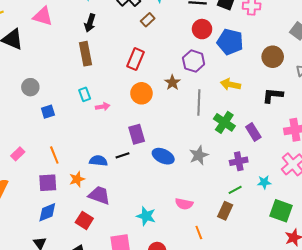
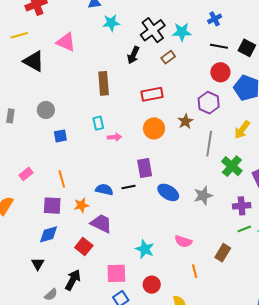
black arrow: (90, 23) -> (133, 55), moved
red rectangle: (136, 59) -> (152, 94), turned 50
yellow arrow: (230, 84) -> (242, 130), turned -72
green line: (235, 190) -> (244, 229), moved

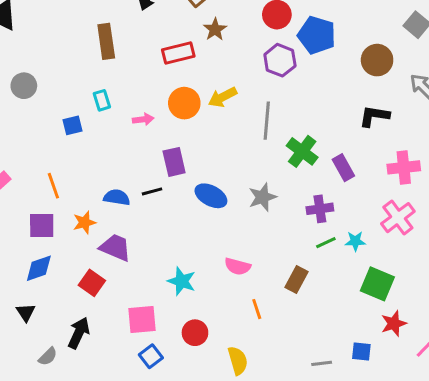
purple hexagon: (209, 103) -> (280, 60), moved
brown star: (185, 121) -> (215, 29), moved
yellow arrow: (242, 130) -> (223, 97), moved, turned 30
blue square: (60, 136) -> (72, 125), moved
pink arrow: (114, 137) -> (143, 119), moved

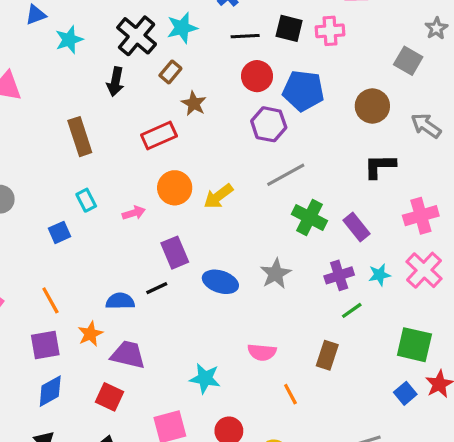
yellow arrow: (223, 97) -> (218, 196), moved
gray line: (267, 121) -> (286, 175), moved, turned 66
cyan star: (355, 241) -> (379, 275), moved
blue square: (361, 352) -> (405, 393), moved, turned -36

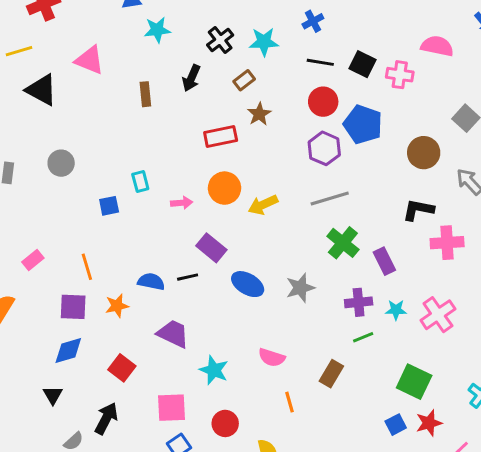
black cross: (137, 36) -> (220, 40), size x0.7
brown rectangle: (80, 137) -> (145, 94), moved, size x0.7
pink cross: (421, 216) -> (447, 243), moved
purple rectangle: (175, 253) -> (211, 248), turned -40
purple trapezoid: (128, 355) -> (173, 334), moved

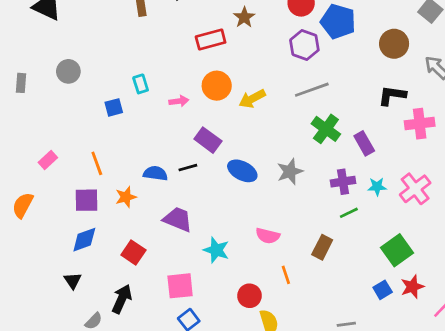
green square: (414, 382) -> (397, 250), turned 32
red circle: (225, 423) -> (249, 296), moved

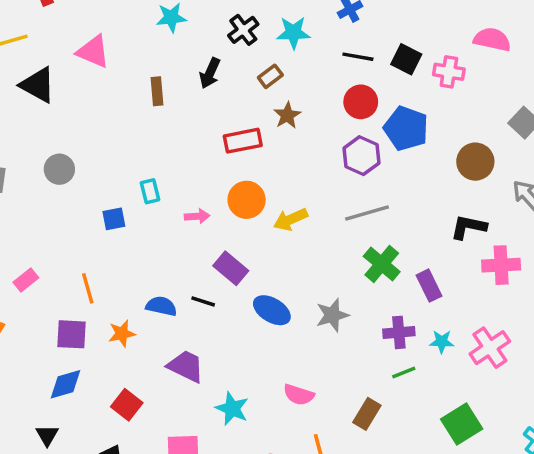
black line: (188, 168) -> (203, 301), turned 30

